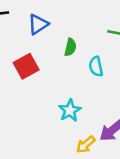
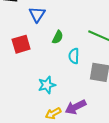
blue triangle: (38, 24) -> (37, 14), turned -36

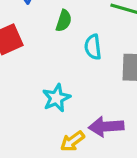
purple arrow: (76, 107) -> (106, 127), turned 30

